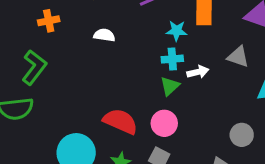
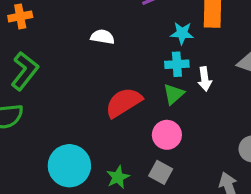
orange cross: (49, 21) -> (20, 16), moved
white arrow: (198, 72) -> (205, 79), turned 95
red semicircle: (120, 121) -> (124, 102), moved, turned -56

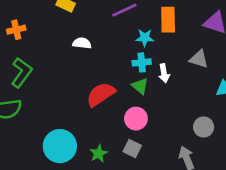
green triangle: (174, 94) -> (140, 86), turned -36

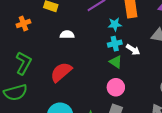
orange cross: (16, 30) -> (23, 24), moved
white arrow: (164, 73) -> (133, 50), turned -40
red semicircle: (101, 94) -> (61, 72), moved

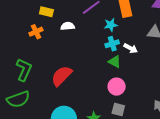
orange cross: (23, 24) -> (36, 32), moved
white semicircle: (67, 35) -> (68, 26), moved

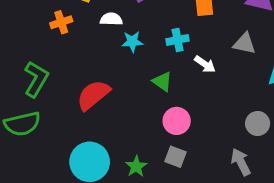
cyan star: (111, 25) -> (132, 42), moved
cyan cross: (112, 44) -> (178, 40), moved
green triangle: (115, 62) -> (162, 82), moved

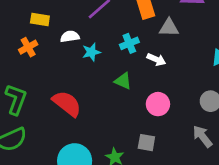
gray triangle: (244, 44) -> (169, 28), moved
red semicircle: (93, 95) -> (67, 104), turned 88
pink circle: (177, 121) -> (158, 104), moved

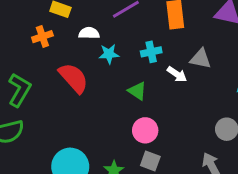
gray triangle: (169, 28) -> (201, 59), moved
red semicircle: (67, 104) -> (74, 78), moved
pink circle: (158, 104) -> (145, 130), moved

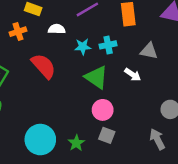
cyan star: (109, 54) -> (83, 47), moved
white arrow: (177, 74) -> (133, 75), moved
green triangle: (137, 91) -> (96, 77), size x1.5

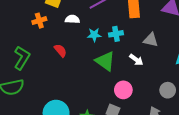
red semicircle: (44, 66) -> (60, 51), size x0.6
pink circle: (103, 110) -> (123, 90), moved

